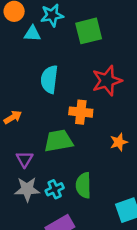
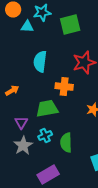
gray star: (27, 189) -> (23, 146), turned -30
cyan cross: (55, 189) -> (45, 136), moved

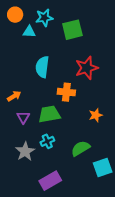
purple triangle: (21, 123) -> (23, 117), moved
green semicircle: (66, 143) -> (80, 148), moved, turned 60

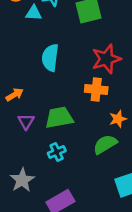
orange cross: (66, 92) -> (96, 90), moved
green semicircle: (80, 148) -> (105, 144), moved
gray star: (25, 151) -> (22, 180), moved

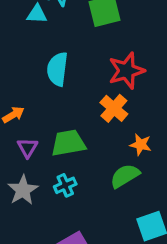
orange cross: (96, 90) -> (114, 108), turned 35
orange star: (118, 119) -> (141, 144), turned 30
gray star: (22, 180) -> (23, 190), moved

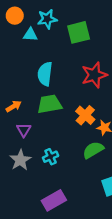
orange cross: (114, 108) -> (85, 115), moved
green trapezoid: (68, 143) -> (49, 104), moved

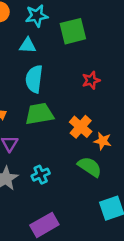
cyan triangle: (30, 35) -> (28, 45), moved
red star: (94, 75) -> (91, 80), size x0.6
green semicircle: (93, 150) -> (90, 167), turned 65

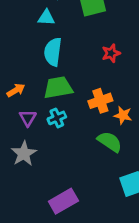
orange cross: (81, 127) -> (100, 101), turned 30
cyan cross: (41, 175) -> (57, 118), moved

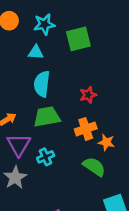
red star: (111, 53) -> (88, 95), moved
purple triangle: (28, 118) -> (19, 145), size x1.5
cyan cross: (57, 118) -> (46, 157), moved

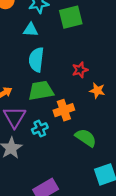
orange cross: (86, 129) -> (64, 110), moved
orange star: (106, 142) -> (97, 91), moved

